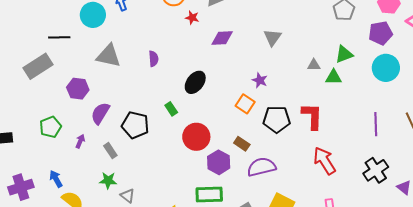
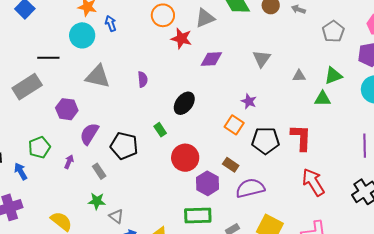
red star: (192, 18) -> (181, 39), size x1.5
gray triangle: (314, 65) -> (299, 76), moved
blue arrow: (56, 179) -> (21, 171), moved

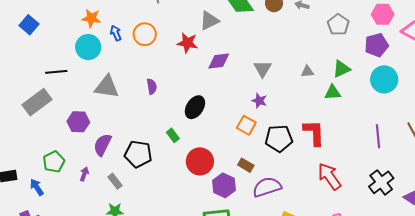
orange circle: (163, 15) -> (145, 34), moved
gray triangle: (262, 59) -> (262, 69), moved

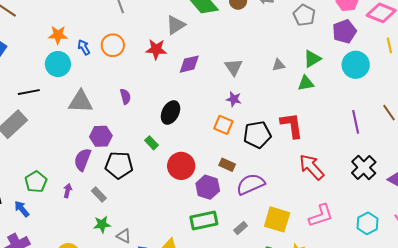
purple hexagon: (78, 122) -> (101, 136), moved

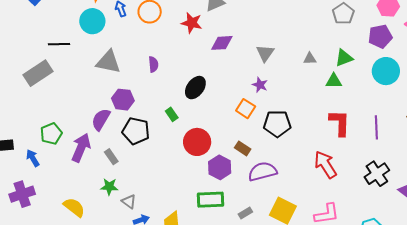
red L-shape: (292, 125) -> (340, 123), moved
purple arrow: (68, 191) -> (81, 148), size x2.0

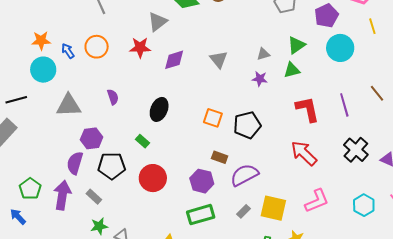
purple star: (260, 85) -> (260, 79), moved
red circle: (197, 142) -> (153, 178), moved
gray rectangle: (245, 213) -> (244, 211), moved

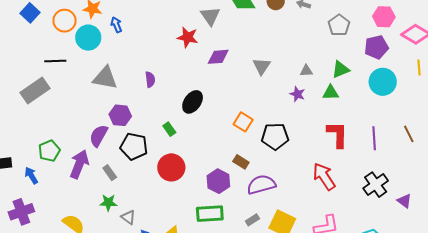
gray triangle: (158, 22) -> (210, 16), turned -40
orange circle: (97, 47) -> (65, 21), moved

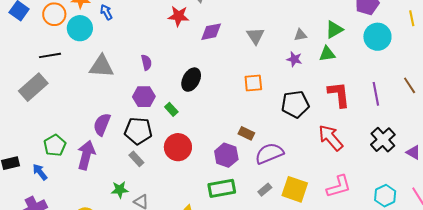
purple hexagon: (120, 115) -> (144, 97), moved
orange square: (243, 122) -> (253, 83), moved, turned -30
black pentagon: (275, 136) -> (295, 104), moved
gray rectangle: (110, 173) -> (136, 159), moved

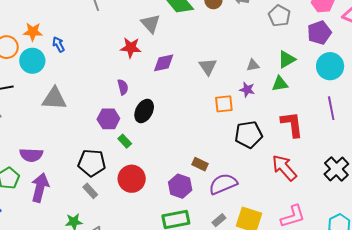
purple semicircle: (146, 62) -> (123, 87), moved
orange square: (253, 83) -> (224, 104), moved
purple line: (376, 94) -> (331, 108), moved
purple hexagon: (144, 97) -> (108, 119), moved
purple semicircle: (102, 124) -> (31, 155), moved, turned -110

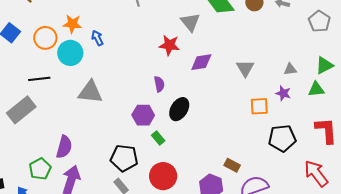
purple semicircle: (31, 155) -> (64, 147), turned -80

